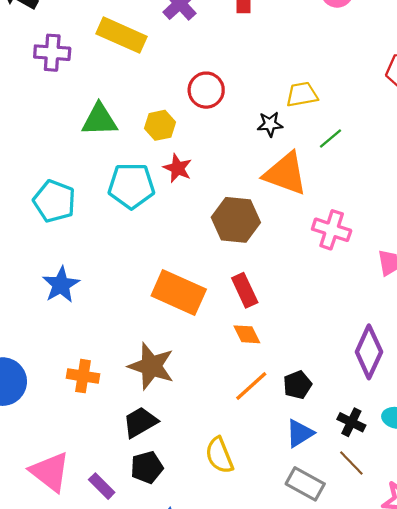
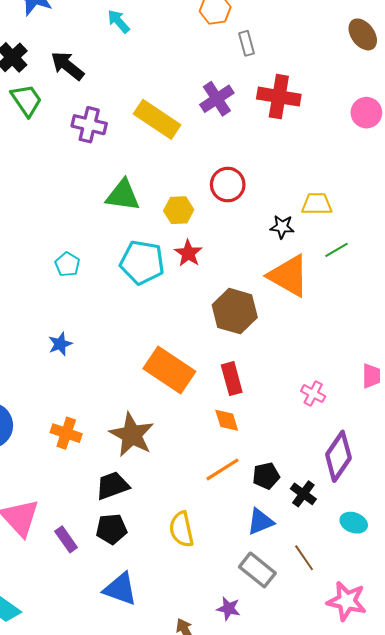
cyan pentagon: (54, 201) -> (67, 264), size x0.6
pink cross: (332, 230) -> (313, 394), moved, size x0.7
blue star: (61, 285) -> (60, 344), size x0.7
black cross: (351, 422) -> (303, 494), moved

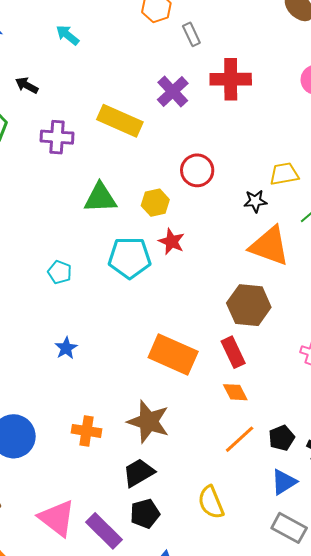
black arrow: (67, 66) -> (27, 85), size x0.7
brown hexagon: (235, 311) -> (249, 305), moved
purple rectangle: (66, 539) -> (104, 531), size x1.5

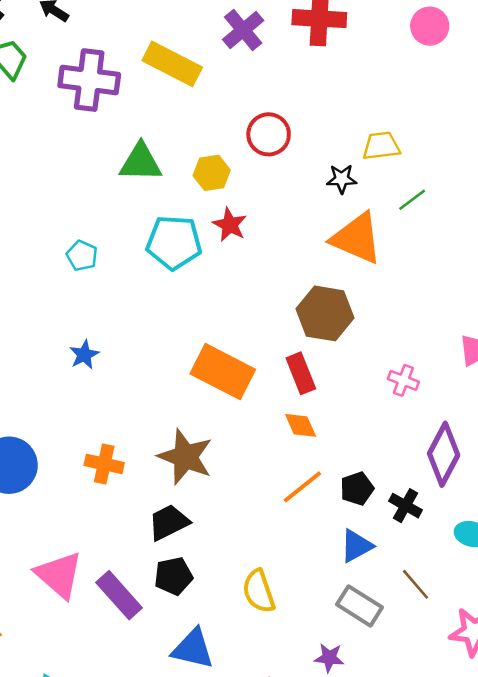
purple cross: (57, 137) -> (89, 80), size x1.4
yellow semicircle: (211, 502) -> (259, 591), moved

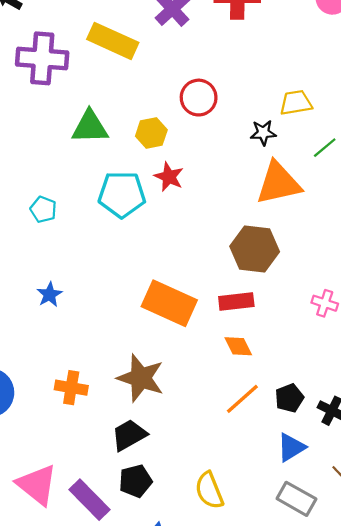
orange triangle: (357, 238) -> (279, 183), turned -33
red rectangle: (301, 373) -> (236, 301), turned -72

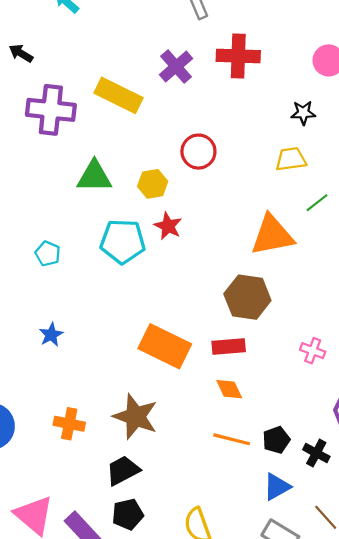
black star: (263, 133) -> (303, 113), moved
orange line: (242, 399) -> (232, 439), turned 54

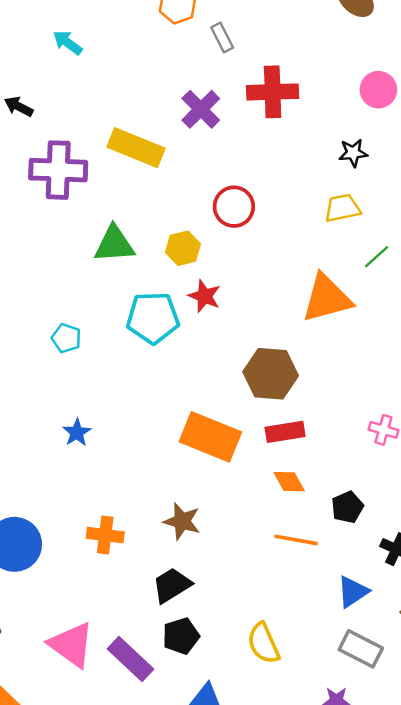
brown hexagon: (247, 297) -> (271, 374), moved
brown star: (136, 417) -> (182, 521), size x0.7
black pentagon: (276, 440) -> (347, 507), moved

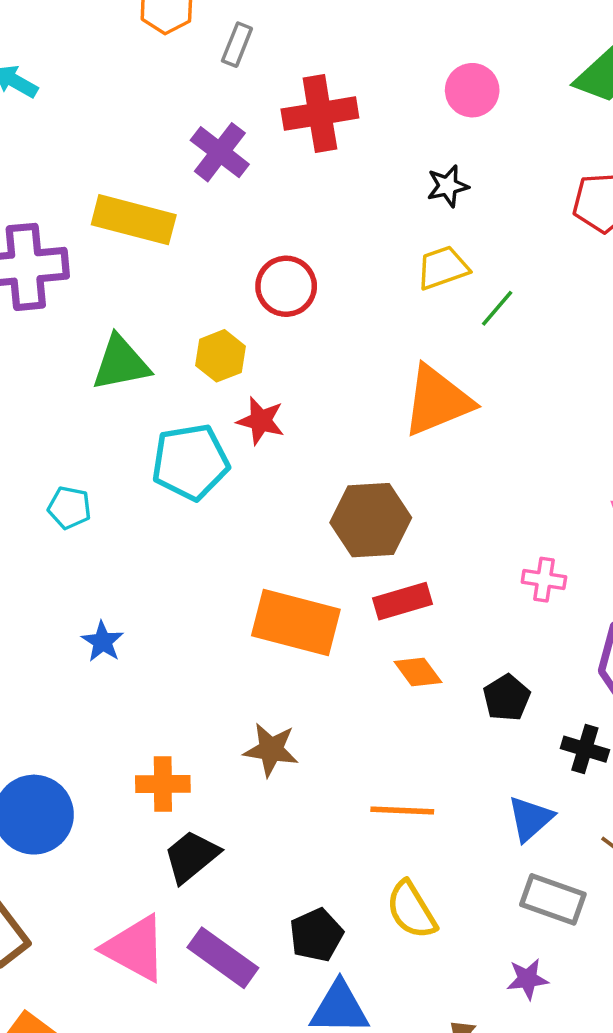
gray rectangle: (222, 37) -> (237, 45), turned 56
green line: (376, 257) -> (497, 308), moved
orange line: (296, 540) -> (402, 811), moved
black trapezoid: (172, 585) -> (191, 856), moved
black pentagon: (181, 636) -> (316, 935), moved

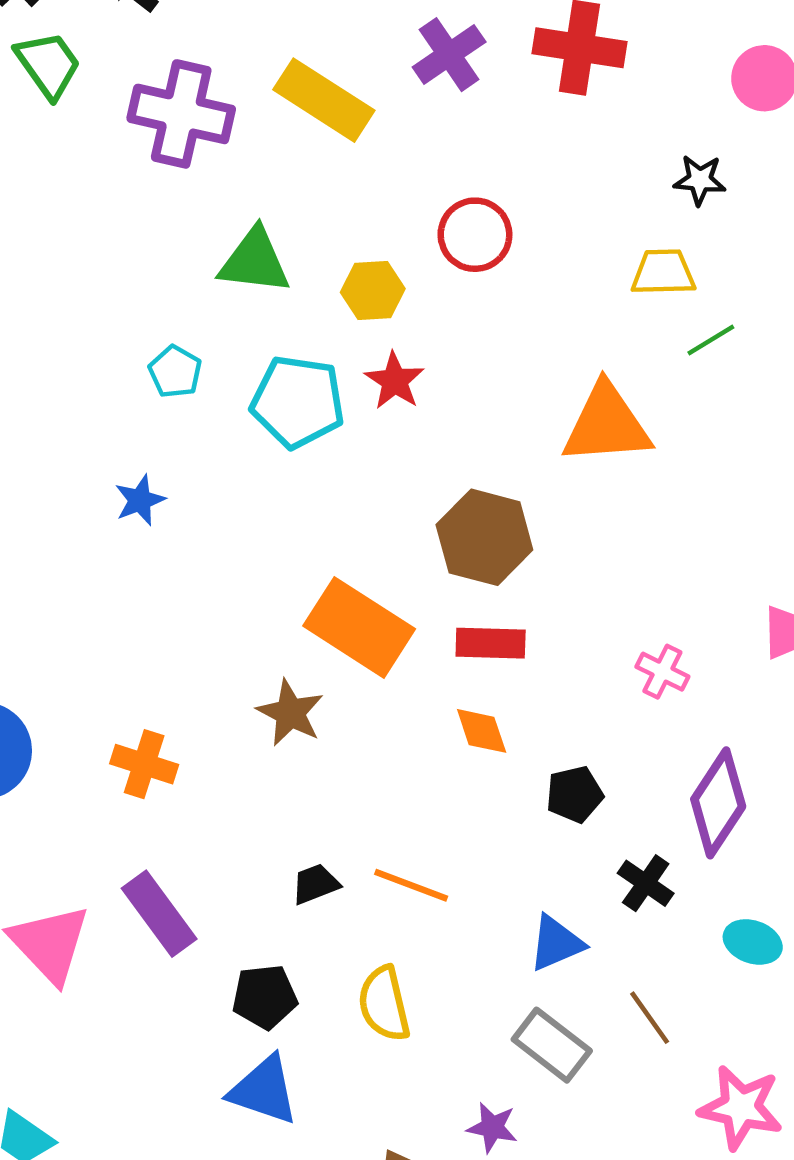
cyan pentagon: (69, 508) -> (175, 372), moved
blue star: (103, 642) -> (140, 500), moved
brown star: (271, 750) -> (290, 713), moved
black trapezoid: (191, 856) -> (315, 884), moved, size x0.7
purple rectangle: (223, 958) -> (159, 914), moved

